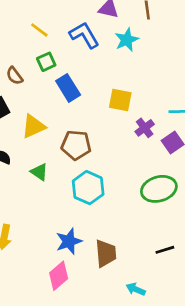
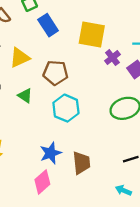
yellow square: (120, 100) -> (92, 35), size x1.4
cyan arrow: (136, 289) -> (123, 190), moved

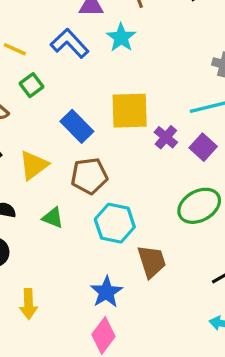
blue rectangle: (48, 25) -> (77, 126), moved
brown trapezoid: (81, 163) -> (152, 261), moved

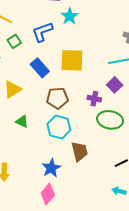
blue L-shape: (70, 43) -> (42, 32), moved, turned -70
purple cross: (166, 137) -> (94, 99), moved, turned -32
brown pentagon: (89, 176) -> (57, 98), moved
green ellipse: (199, 206) -> (110, 120), turned 35

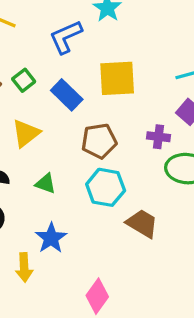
green square: (14, 41) -> (24, 80), moved
brown trapezoid: (80, 151) -> (142, 223), turned -40
blue star: (51, 168) -> (51, 238), moved

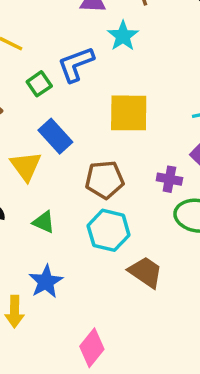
green square: (24, 80) -> (39, 84), moved
blue rectangle: (67, 95) -> (55, 136), moved
yellow triangle: (26, 133) -> (26, 166), turned -32

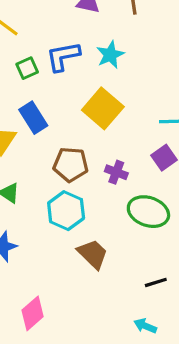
cyan star: (123, 36) -> (110, 55), moved
yellow square: (129, 113) -> (103, 108), turned 30
purple cross: (169, 179) -> (116, 172), moved

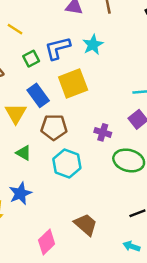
yellow square: (103, 108) -> (73, 83), moved, turned 32
brown pentagon: (71, 164) -> (54, 127), moved
brown trapezoid: (93, 254) -> (86, 225), moved

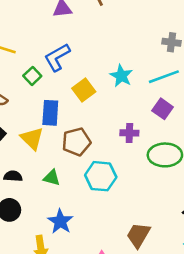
cyan star: (93, 45) -> (121, 76), moved
yellow square: (73, 83) -> (84, 90), size x0.7
blue rectangle: (38, 95) -> (50, 113), turned 55
brown trapezoid: (86, 225) -> (138, 235), turned -85

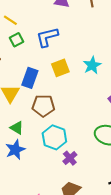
green square: (32, 76) -> (16, 40), moved
purple cross: (129, 133) -> (70, 158), moved, turned 32
blue star: (60, 221) -> (15, 150), moved

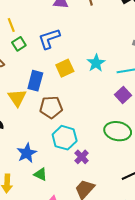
yellow line: (10, 20) -> (11, 25), turned 40
green triangle: (17, 128) -> (41, 174), moved

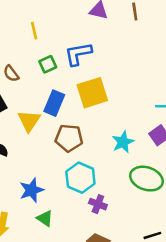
green square: (19, 44) -> (48, 64), moved
cyan star: (96, 63) -> (123, 142), moved
yellow square: (65, 68) -> (92, 93), size x1.4
purple cross: (82, 157) -> (98, 204), turned -32

